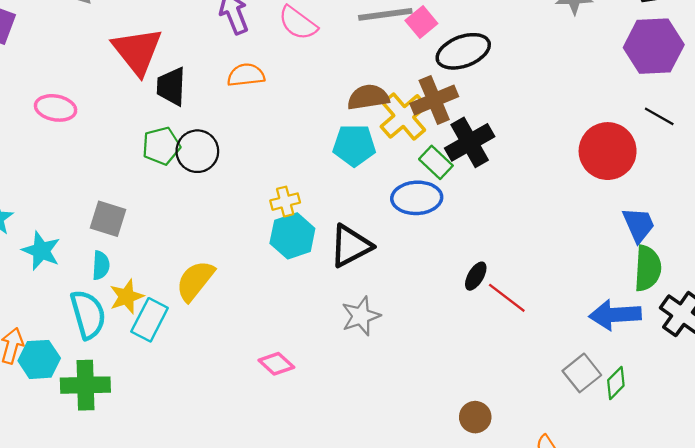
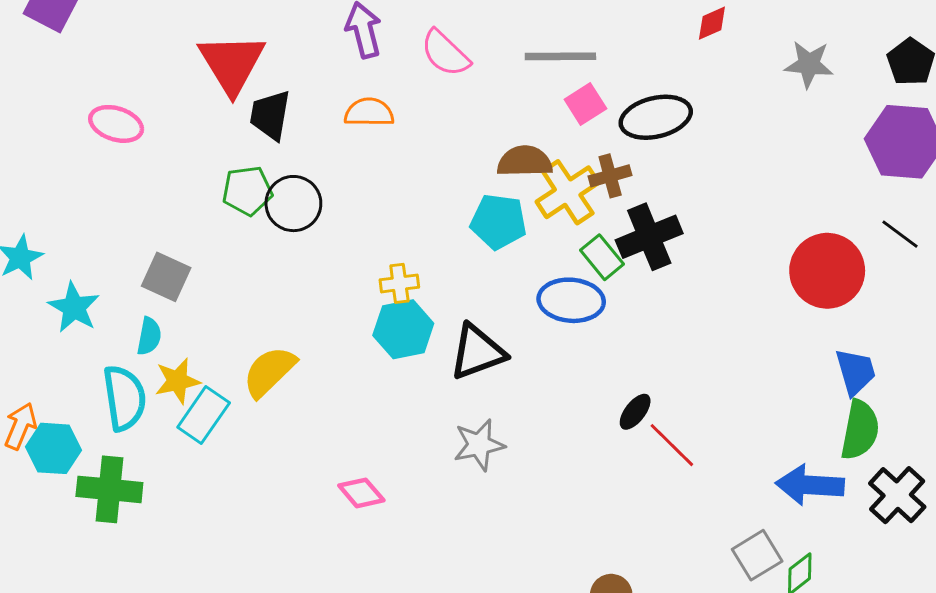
pink square: (421, 22) -> (585, 104), moved
brown cross: (434, 100) -> (610, 176), size x0.7

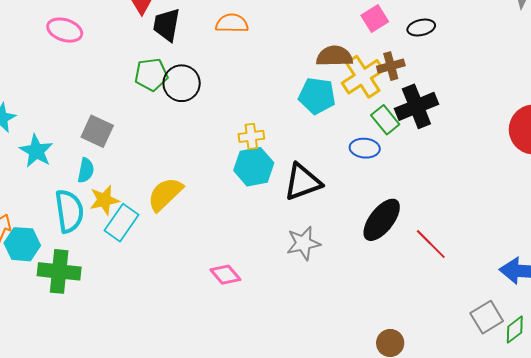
black ellipse: (656, 117) -> (421, 27), size x0.6
blue ellipse: (571, 300) -> (365, 148), size x0.7
black ellipse: (635, 412) -> (382, 220), moved, size x1.8

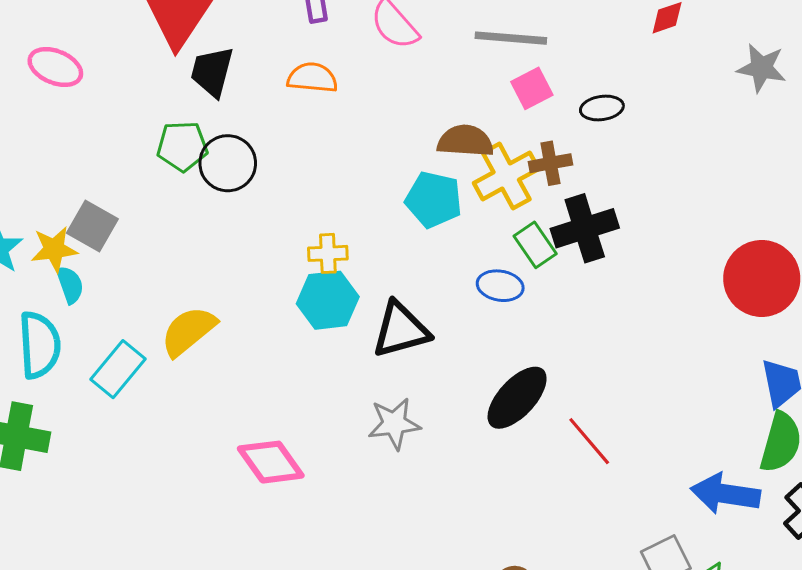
cyan semicircle: (86, 170) -> (70, 285), turned -35
yellow star: (104, 200) -> (54, 249), moved
pink diamond: (225, 275) -> (271, 462), size x1.4

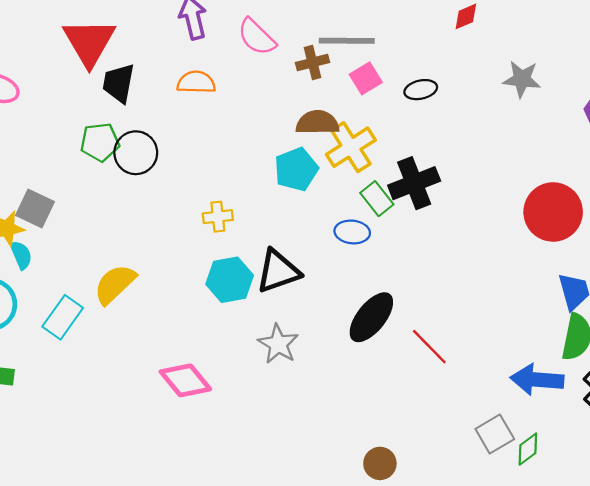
gray star: (761, 68) -> (522, 79), moved
brown cross: (550, 163) -> (312, 62), moved
cyan pentagon: (434, 200) -> (296, 169), turned -30
cyan hexagon: (328, 300) -> (230, 280), moved
gray star: (394, 424) -> (278, 344), turned -30

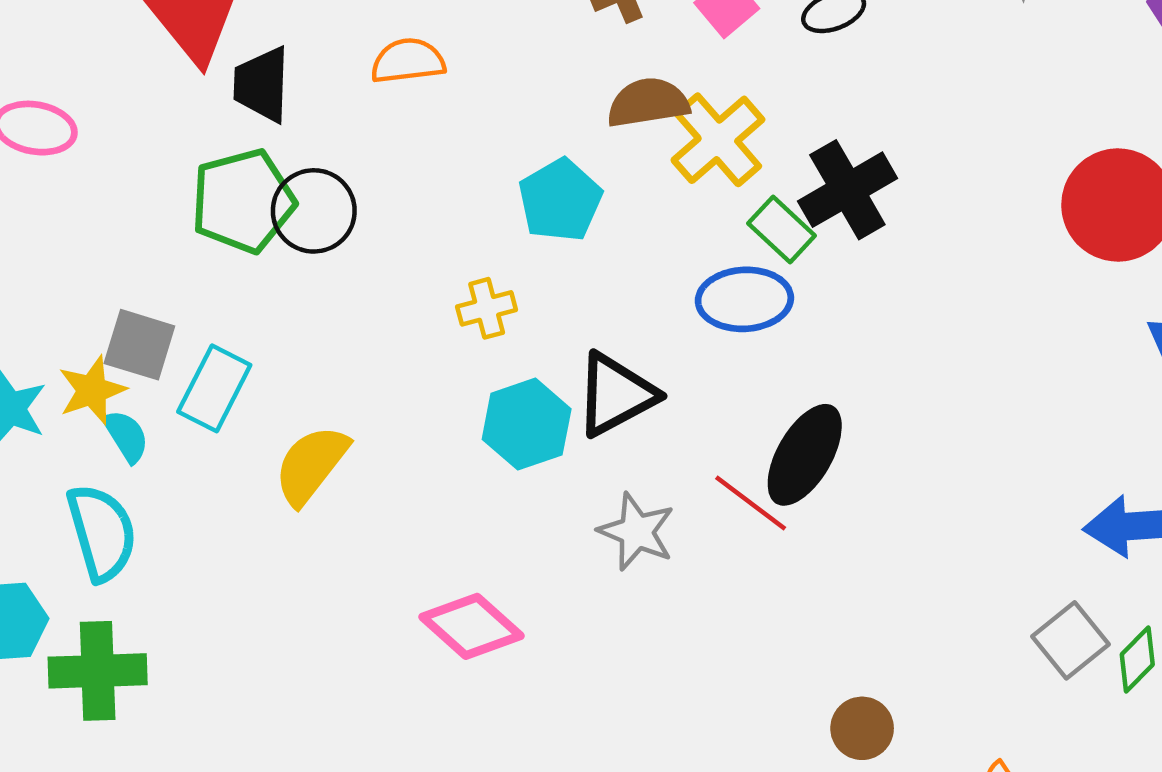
green pentagon: (100, 142) -> (243, 201), size x1.4
cyan pentagon: (296, 169) -> (560, 200), moved
blue ellipse: (352, 232) -> (744, 299), size x1.4
cyan rectangle: (63, 317) -> (214, 388), moved
red line: (429, 347) -> (751, 503), moved

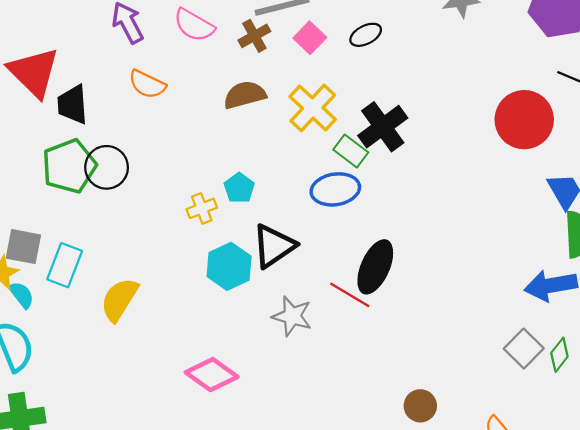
orange semicircle: (408, 61) -> (147, 84), turned -141
brown semicircle: (648, 103) -> (245, 95), moved
cyan pentagon: (560, 200) -> (239, 188), moved, size x0.7

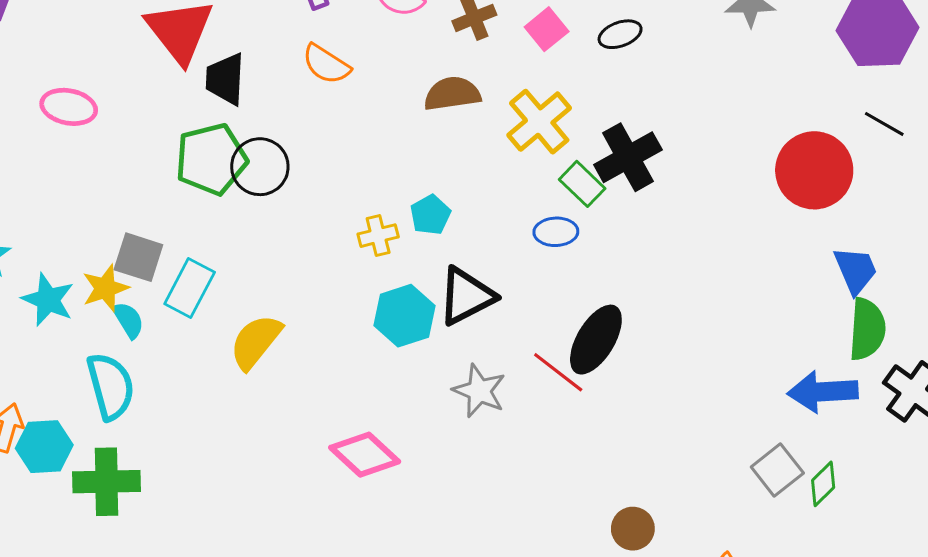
blue ellipse: (335, 189) -> (556, 232), size x0.7

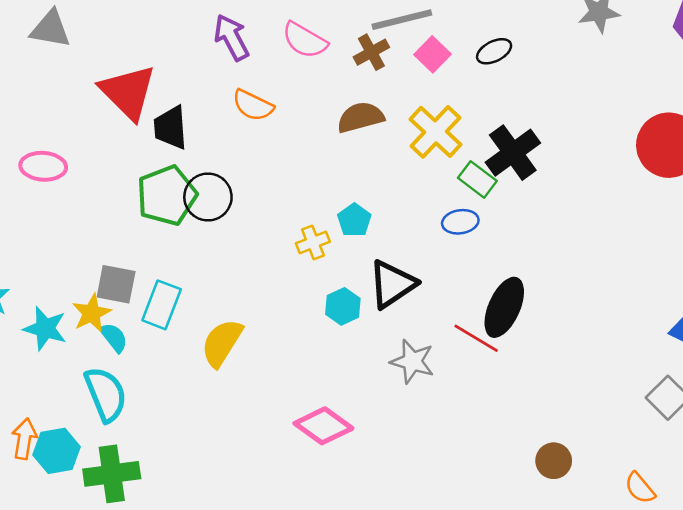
cyan hexagon: (405, 316) -> (343, 306), size x0.7

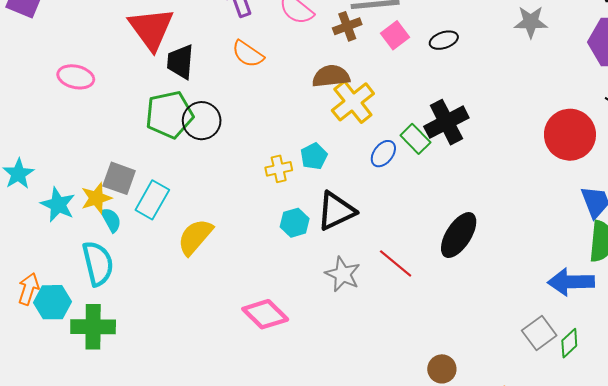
yellow cross: (435, 132) -> (353, 102), moved
blue ellipse: (460, 222) -> (383, 154), moved, turned -52
black ellipse: (504, 307) -> (459, 235), moved

